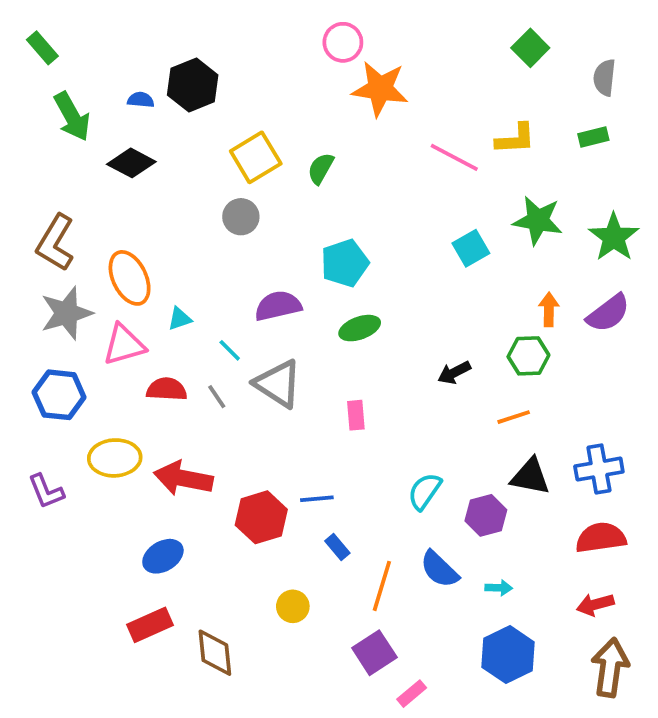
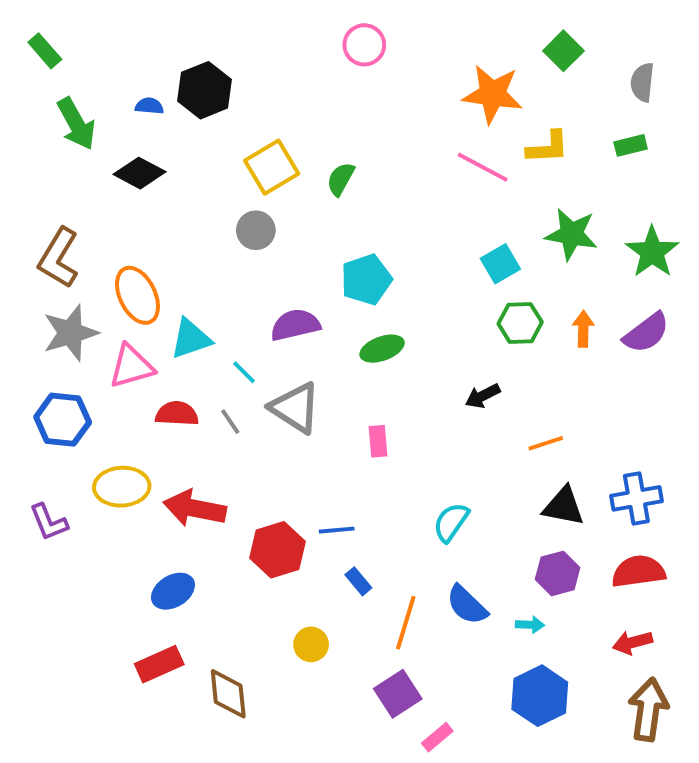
orange star: (380, 89) -> (492, 94), moved
cyan triangle: (180, 319) -> (191, 339), size x1.6
green hexagon: (528, 356) -> (520, 323), moved
purple hexagon: (486, 515) -> (558, 573), moved

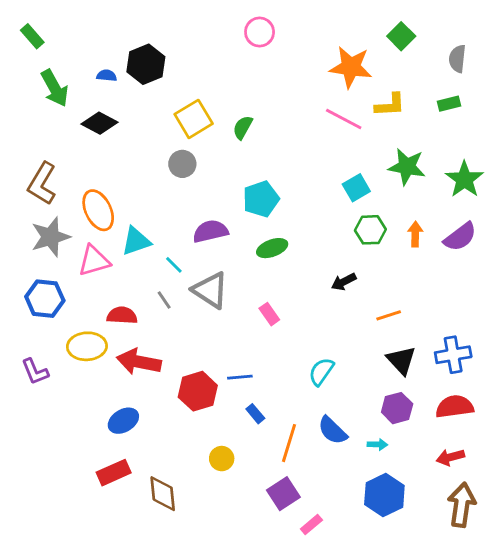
red semicircle: (177, 414) -> (122, 315), moved
pink rectangle: (378, 441) -> (269, 314), turned -30
black triangle: (563, 506) -> (401, 360), turned 36

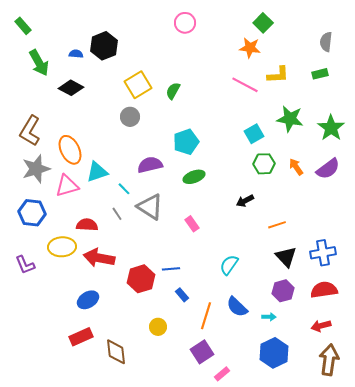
green square: (401, 36) -> (263, 23), moved
orange star: (351, 67) -> (250, 48), size x0.7
orange arrow: (415, 234) -> (296, 167), turned -36

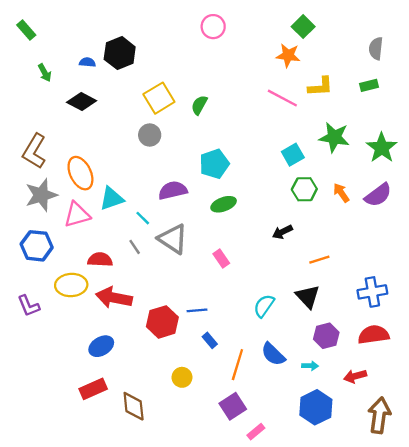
green arrow: (39, 63) -> (45, 73), size x0.6
black triangle: (286, 257) -> (308, 297), moved
red arrow: (321, 326) -> (355, 376), moved

